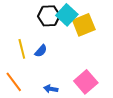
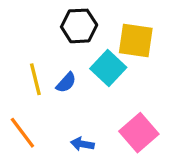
cyan square: (67, 15) -> (108, 68), moved
yellow square: (84, 25) -> (136, 40), turned 30

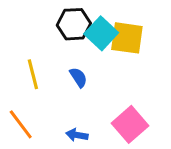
cyan square: (108, 68) -> (101, 33), moved
blue semicircle: (66, 83) -> (78, 77), moved, turned -75

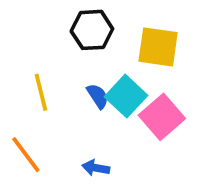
cyan square: (101, 33) -> (126, 96), moved
pink square: (130, 124) -> (162, 117), moved

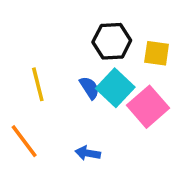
black hexagon: (92, 30) -> (112, 41), moved
yellow square: (158, 47) -> (157, 53), moved, size x0.7

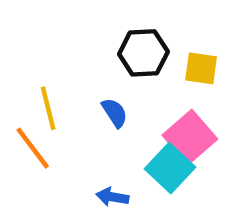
cyan square: (115, 88) -> (170, 168), moved
orange line: (24, 141) -> (33, 148), moved

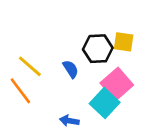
black hexagon: (143, 53) -> (98, 49), moved
yellow line: (48, 108) -> (30, 66), turned -35

